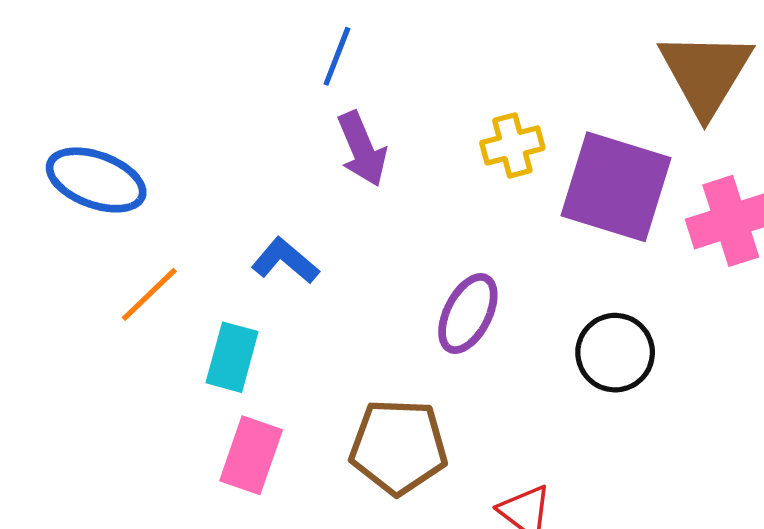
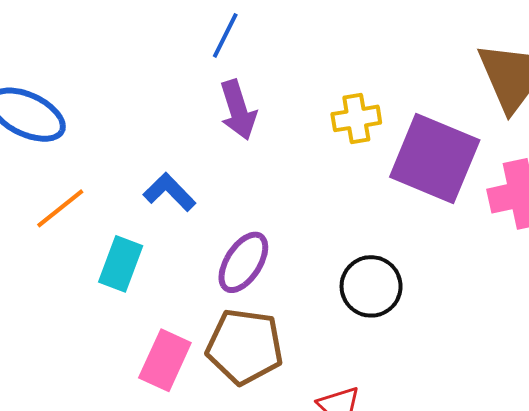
purple ellipse: (468, 314) -> (243, 262), moved
black circle: (615, 353) -> (371, 286), moved
pink rectangle: (251, 455) -> (165, 360), moved

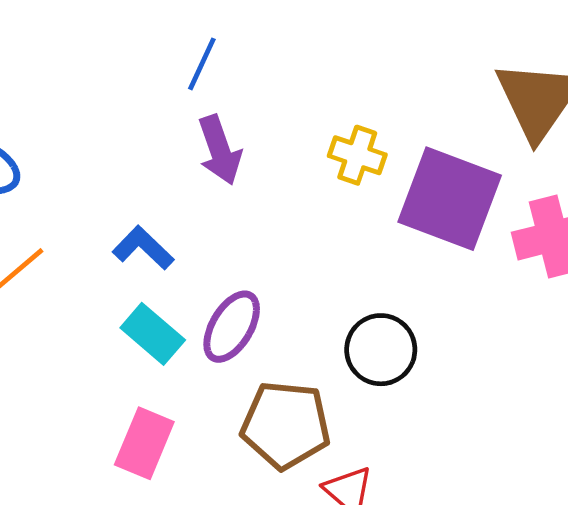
yellow cross: (356, 118) -> (357, 155), turned 30
cyan rectangle: (121, 264) -> (153, 334), moved, turned -68
brown pentagon: (245, 347) -> (286, 425), moved

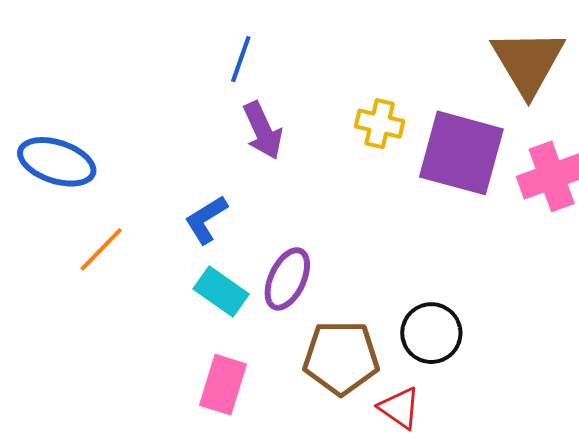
blue L-shape: (143, 248) -> (206, 220), turned -70
black circle: (381, 350) -> (431, 333), moved

